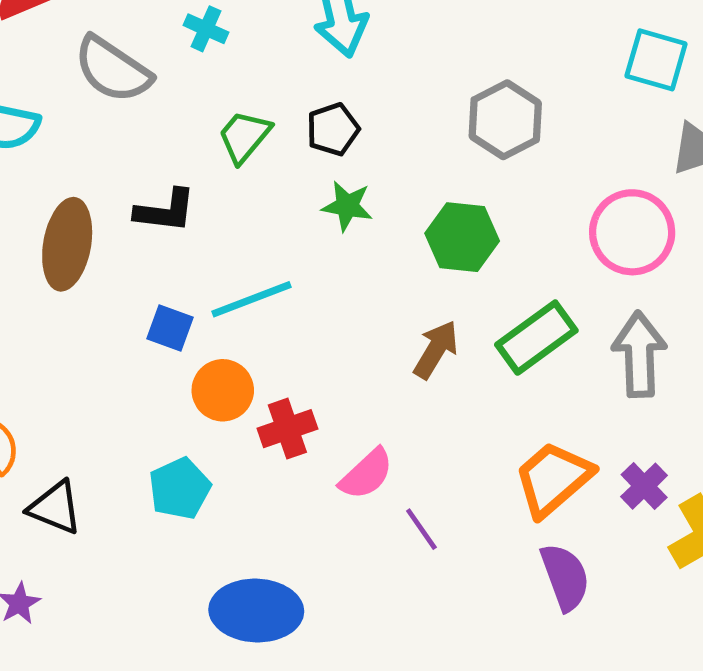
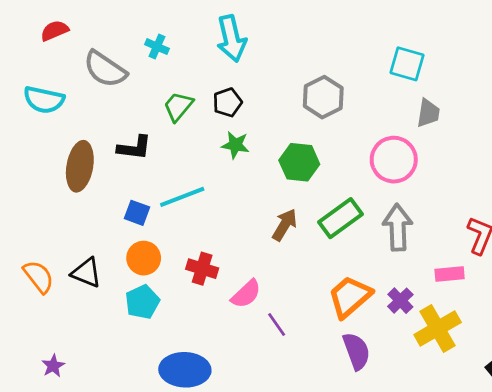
orange circle: (223, 390) -> (144, 258), moved
red cross: (287, 429) -> (202, 269), turned 36
black triangle: (55, 508) -> (86, 273), moved

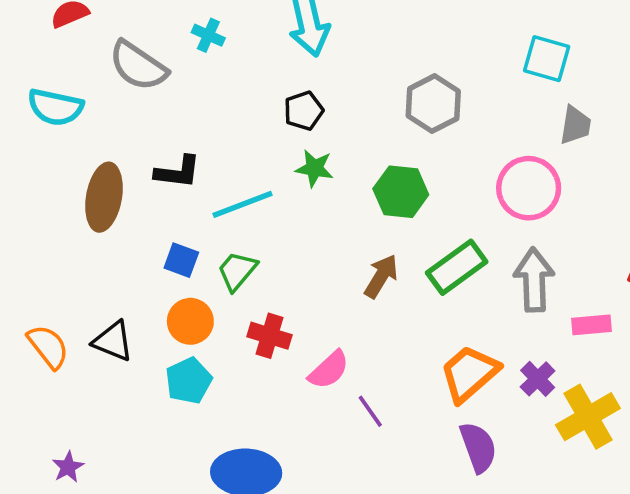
green trapezoid: (178, 106) -> (237, 271), moved
cyan line: (182, 197) -> (243, 204), moved
pink rectangle: (450, 274) -> (592, 325), moved

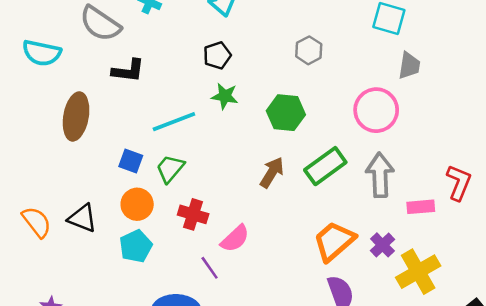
gray hexagon: (433, 104) -> (309, 50), size x0.7
black L-shape: (178, 172) -> (128, 71), moved
purple line: (370, 411) -> (210, 268), moved

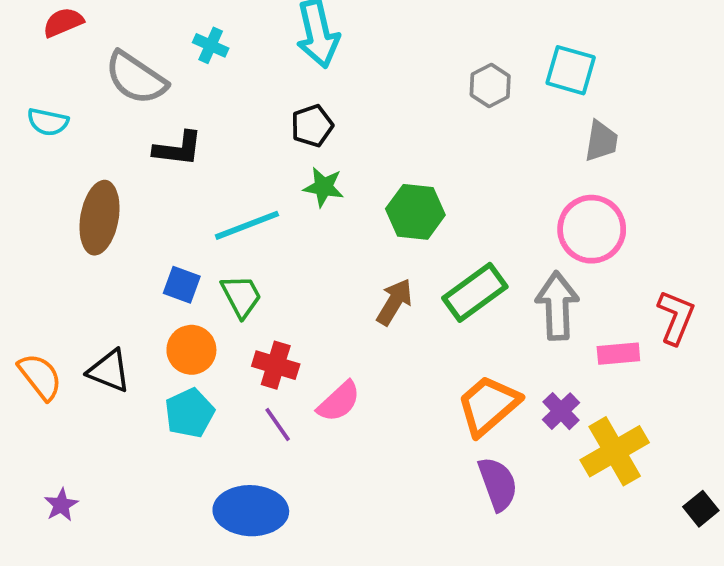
gray hexagon: (309, 50) -> (490, 86), moved
cyan semicircle: (42, 53) -> (48, 122), size x0.7
pink circle: (376, 110) -> (592, 229), moved
green trapezoid: (170, 169) -> (241, 296), turned 112
purple line: (210, 268) -> (278, 424), moved

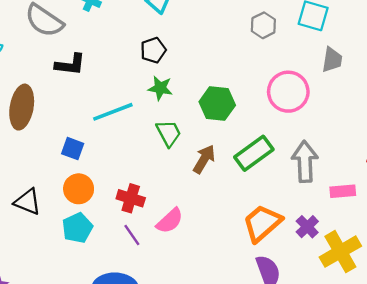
pink circle: (592, 229) -> (288, 92), moved
green trapezoid: (241, 296) -> (169, 133), moved

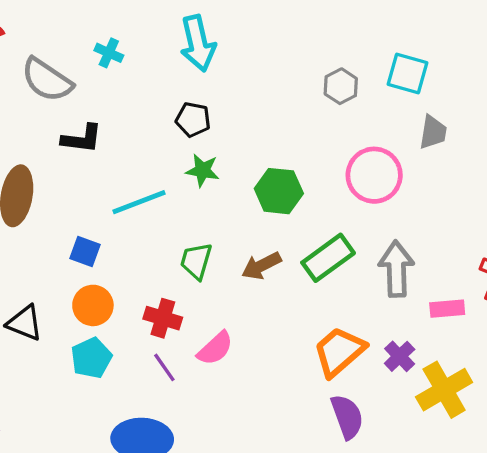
black pentagon: (153, 50) -> (193, 120), turned 30
green trapezoid: (169, 133) -> (196, 261), moved, turned -136
brown arrow: (204, 159) -> (261, 266), turned -148

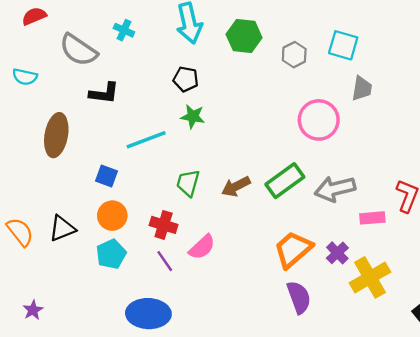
green hexagon: (279, 191) -> (244, 36), moved
gray arrow: (396, 269) -> (335, 189), turned -102
black triangle: (25, 323) -> (62, 228), turned -44

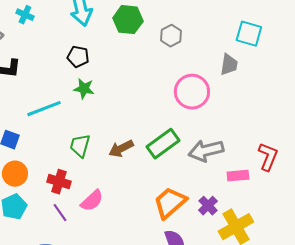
cyan square: (343, 45) -> (249, 34), moved

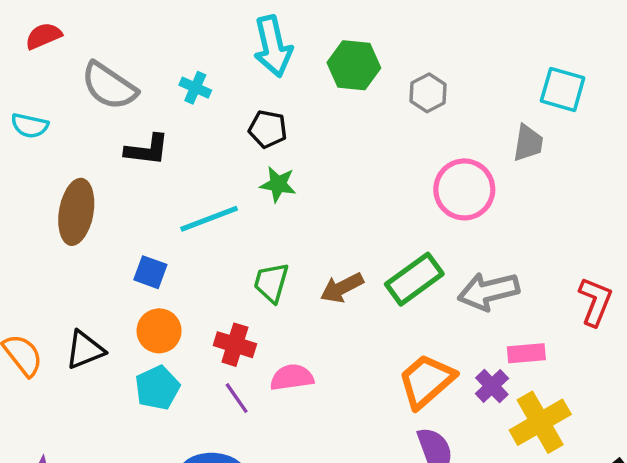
cyan cross: (25, 15) -> (195, 88), moved
pink rectangle: (238, 176) -> (526, 353), moved
pink semicircle: (92, 201) -> (292, 377), turned -145

